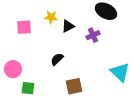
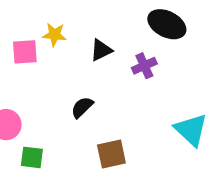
yellow star: (51, 17) -> (54, 35), moved

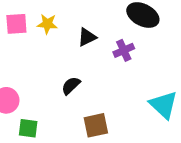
pink square: (25, 52) -> (16, 24), moved

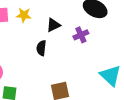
black semicircle: (71, 86) -> (41, 48), moved, turned -40

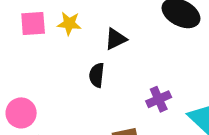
purple cross: (81, 35) -> (159, 99), moved

